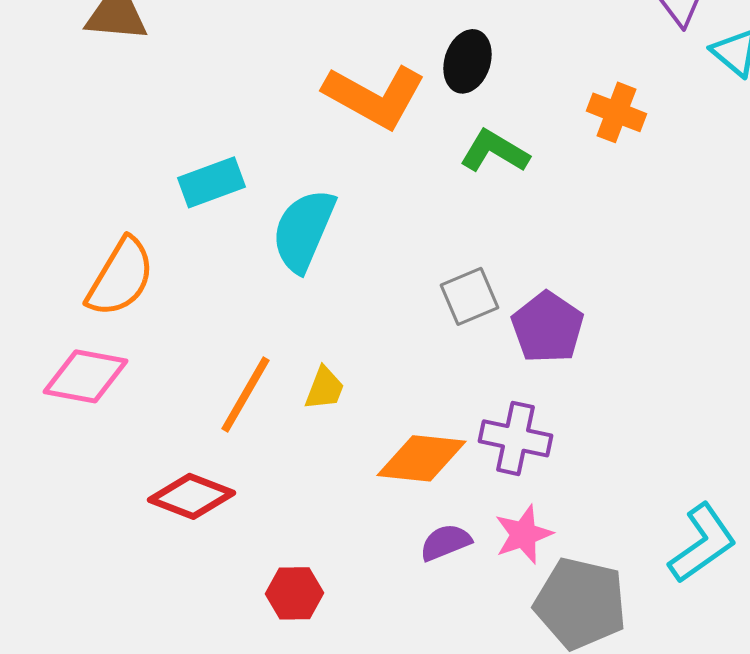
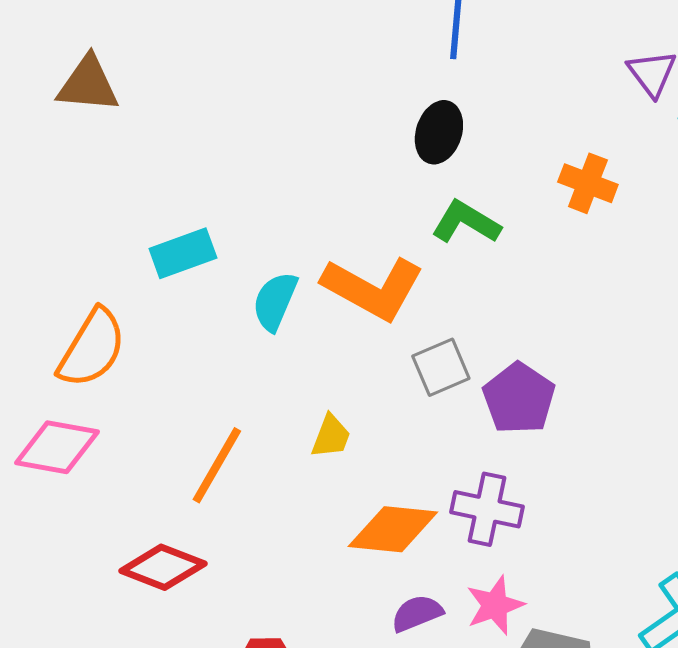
orange L-shape: (374, 96) -> (373, 288), moved
cyan semicircle: (304, 230) -> (275, 301), size x0.7
yellow trapezoid: (324, 388) -> (331, 436), moved

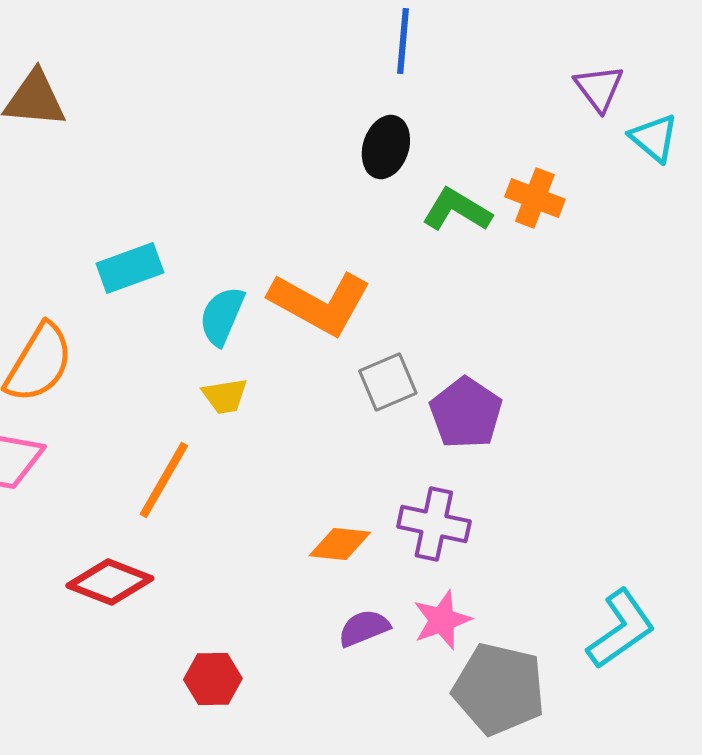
green L-shape: (466, 222) -> (457, 210), moved
yellow trapezoid: (331, 436) -> (225, 396), moved, turned 60
orange diamond: (393, 529) -> (340, 544), size x0.7

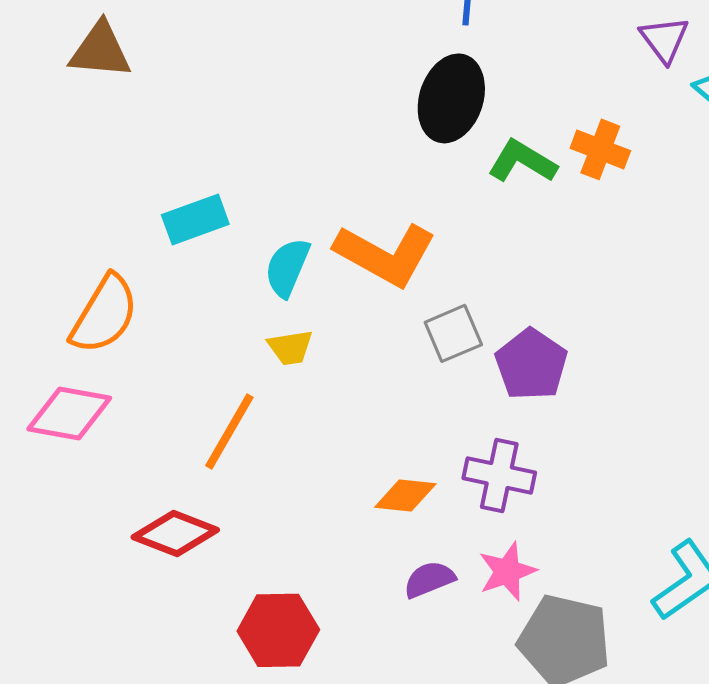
black ellipse: (386, 147) -> (451, 98), size x1.4
red hexagon: (213, 679) -> (278, 630), size x1.4

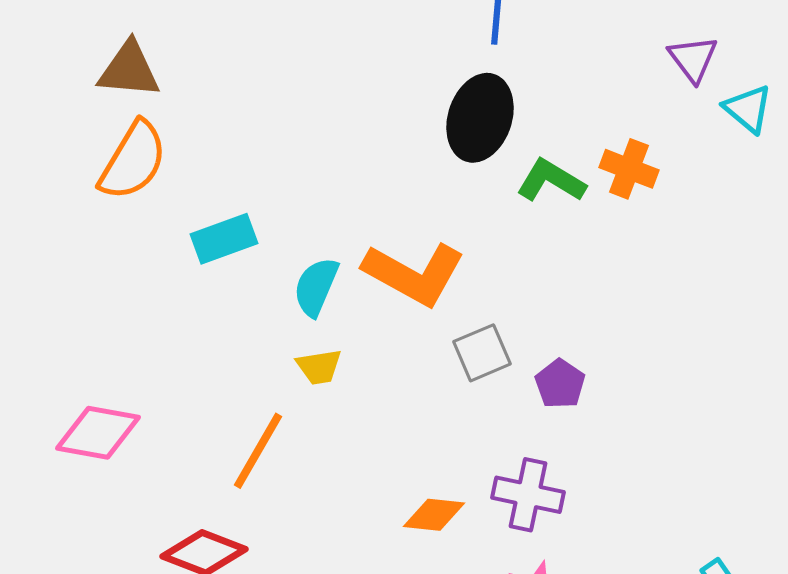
orange semicircle: (104, 314) -> (133, 161), moved
purple pentagon: (531, 364) -> (560, 384), size x0.7

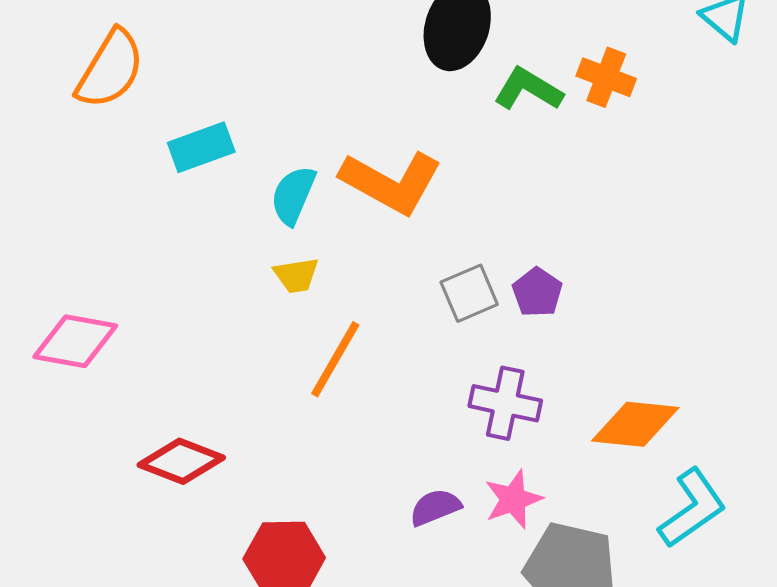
gray square: (482, 353) -> (469, 293), moved
orange line: (258, 451) -> (335, 359), moved
orange diamond: (434, 515) -> (635, 424), moved, size x1.4

